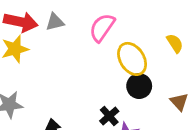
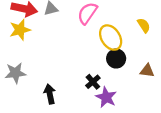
brown triangle: (179, 102) -> (147, 71), turned -40

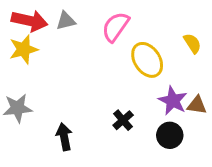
black circle: (116, 59) -> (170, 135), moved
purple star: (106, 97) -> (173, 101), moved

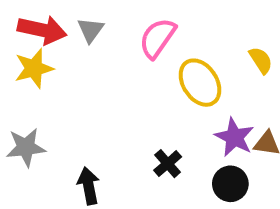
gray triangle: (66, 21) -> (91, 30), turned -40

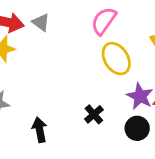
gray triangle: (91, 30) -> (41, 22), turned -30
pink semicircle: (157, 38) -> (104, 21), moved

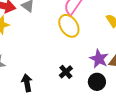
yellow ellipse: (116, 59) -> (69, 26), moved

